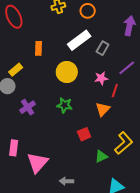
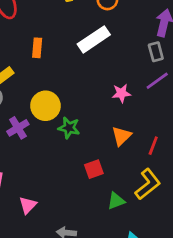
gray rectangle: (103, 48) -> (156, 52), moved, turned -48
yellow circle: (67, 72) -> (45, 106), moved
red line: (115, 91) -> (153, 146), moved
pink triangle: (37, 163) -> (28, 205), size x0.6

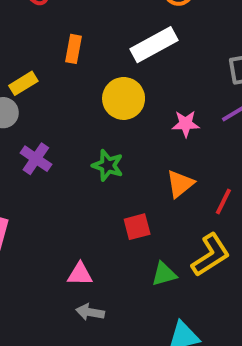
yellow circle: (45, 106) -> (124, 98), moved
purple cross: (18, 128) -> (36, 159), turned -30
pink triangle: (28, 205) -> (80, 274), moved, turned 42

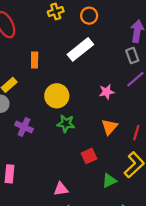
yellow circle: (124, 98) -> (57, 96), moved

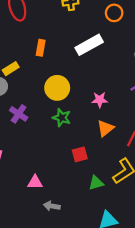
orange circle: (89, 16) -> (114, 13), moved
pink star: (107, 92) -> (100, 100), moved
pink triangle: (61, 189) -> (35, 182), moved

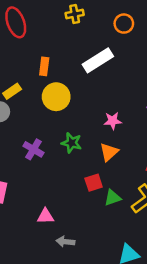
yellow circle: (57, 88) -> (56, 97), moved
purple cross: (19, 114) -> (33, 149), moved
orange triangle: (105, 128) -> (109, 152), moved
green triangle: (96, 183) -> (113, 198), moved

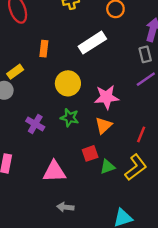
yellow circle: (56, 97) -> (68, 83), moved
pink star: (113, 121) -> (107, 97), size x1.5
pink triangle: (45, 216) -> (54, 172), moved, size x1.5

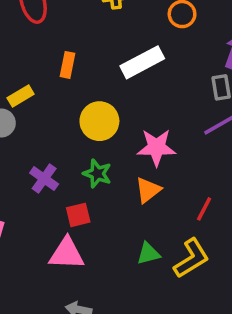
red square: (90, 153) -> (78, 215), moved

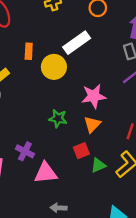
yellow circle: (99, 121) -> (54, 67), moved
purple cross: (44, 179) -> (25, 151), moved
red square: (78, 215) -> (81, 151), moved

